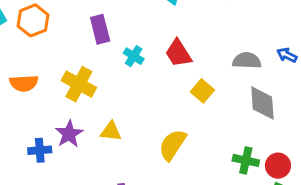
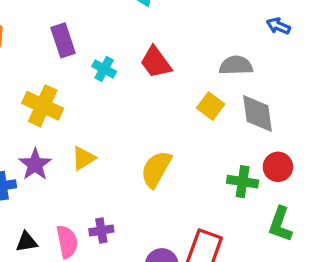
blue arrow: (287, 55) -> (278, 26), moved
yellow square: (202, 91) -> (211, 106), moved
yellow triangle: (111, 131) -> (83, 158), turned -35
red circle: (278, 166) -> (278, 167), moved

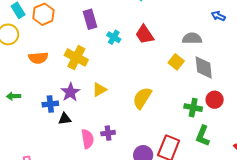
green L-shape: (280, 224) -> (203, 136), moved
black triangle: (26, 242) -> (65, 119), moved

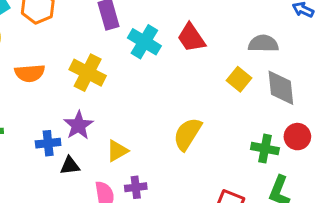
cyan cross: (114, 37) -> (144, 42), size x1.5
yellow triangle: (99, 90) -> (117, 151), moved

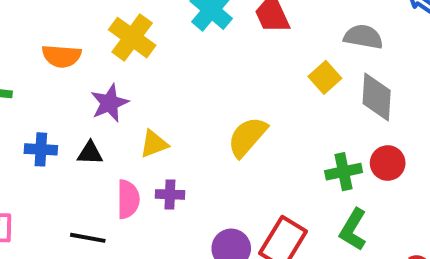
orange semicircle: (30, 73) -> (62, 56), moved
blue cross: (48, 143) -> (41, 149), moved
green cross: (265, 149) -> (344, 172), turned -32

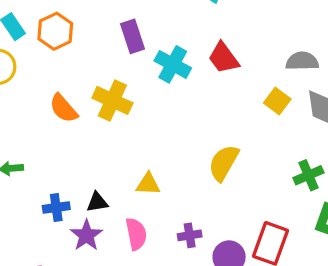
orange semicircle: (62, 56) -> (64, 108), moved, turned 56
purple star: (109, 103) -> (86, 235), moved
yellow triangle: (154, 144) -> (148, 184), turned 35
purple cross: (170, 194) -> (190, 235), moved

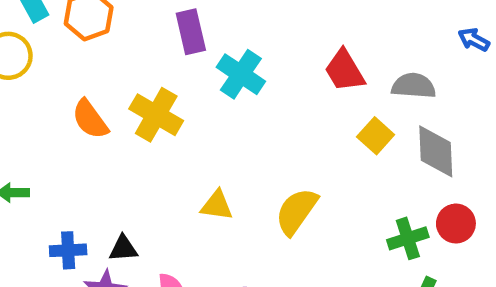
red trapezoid: (223, 58) -> (345, 71), moved
yellow triangle: (148, 184) -> (217, 205), moved

